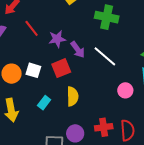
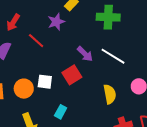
purple star: (57, 39) -> (56, 22), moved
yellow semicircle: (72, 96) -> (110, 94), moved

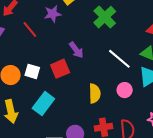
green cross: (108, 17) -> (105, 17), turned 35
white line: (113, 56) -> (119, 59), moved
cyan rectangle: (61, 112) -> (43, 104), size x1.6

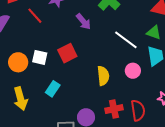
purple arrow: (76, 50) -> (83, 22), moved
cyan rectangle: (43, 104) -> (53, 89), size x0.7

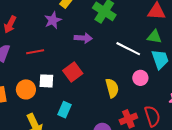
red line: (35, 16) -> (35, 52), moved, turned -48
purple arrow: (83, 22) -> (83, 38), turned -36

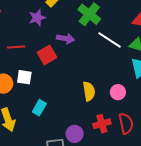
white line: (128, 49) -> (110, 40), moved
red square: (73, 72) -> (47, 55), moved
pink circle: (140, 78) -> (118, 92), moved

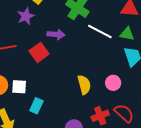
white square: (24, 77) -> (19, 87), moved
red semicircle: (126, 123) -> (124, 113), turned -30

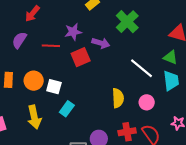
purple star: (26, 16) -> (73, 32), moved
white line: (100, 32) -> (142, 68), moved

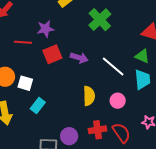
purple arrow: (101, 43) -> (79, 58), moved

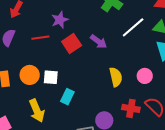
purple arrow: (79, 58) -> (99, 42), turned 30
white line: (113, 66) -> (133, 27), moved, turned -70
red cross: (98, 130) -> (131, 108), turned 30

